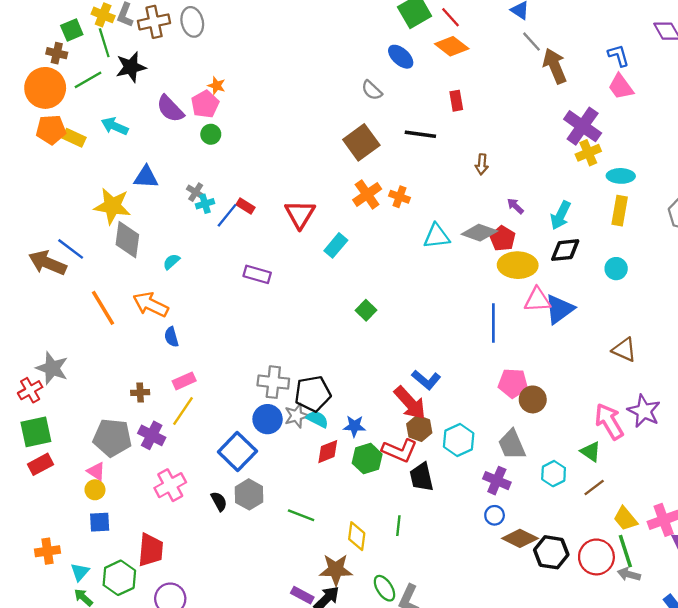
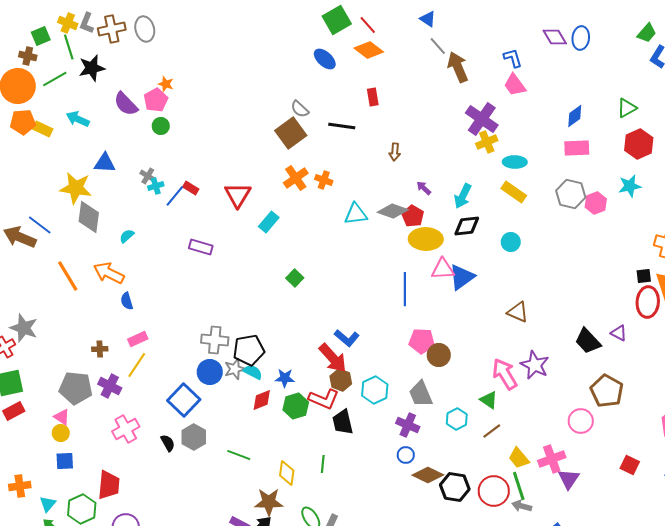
gray semicircle: (372, 90) -> (300, 109), moved
yellow rectangle: (620, 211) -> (514, 192), turned -65

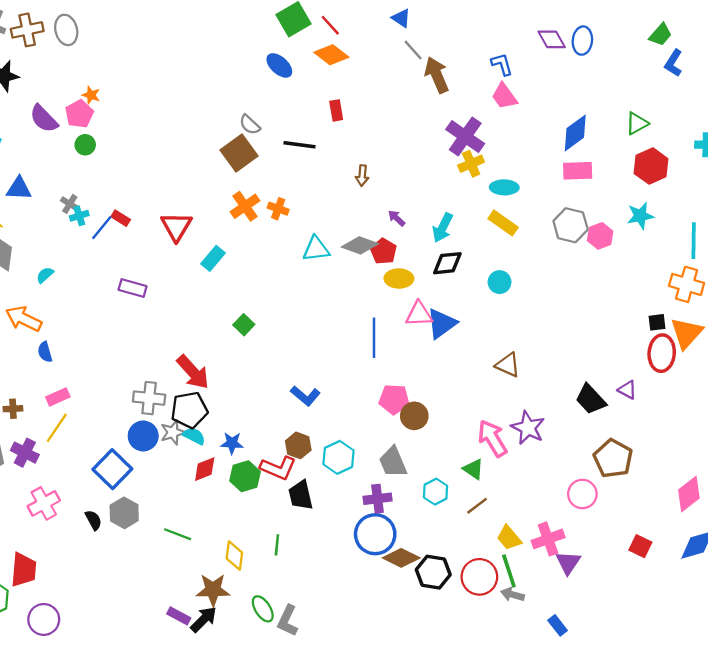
blue diamond: (575, 116) -> (575, 133), size x1.4
yellow ellipse: (426, 239) -> (399, 279), size x0.7
red arrow: (333, 358) -> (193, 372), moved
purple cross: (408, 425) -> (378, 499), turned -30
blue circle: (406, 455) -> (375, 534), size x2.0

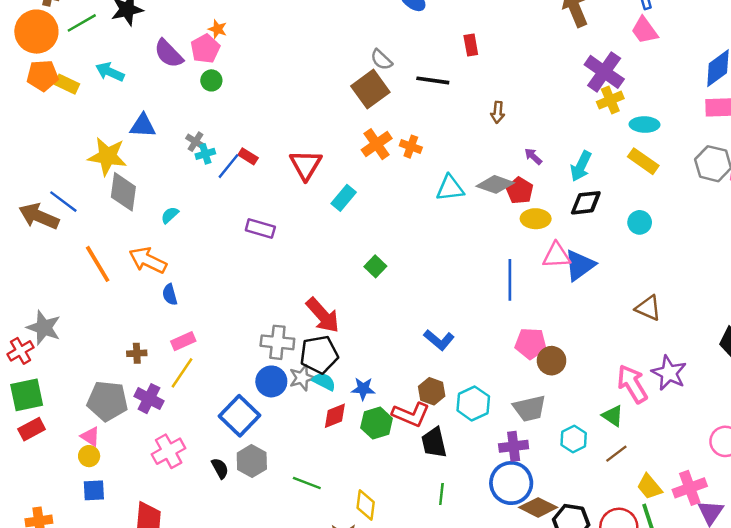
gray trapezoid: (393, 462) -> (530, 408), turned -80
green line: (277, 545) -> (441, 494), moved

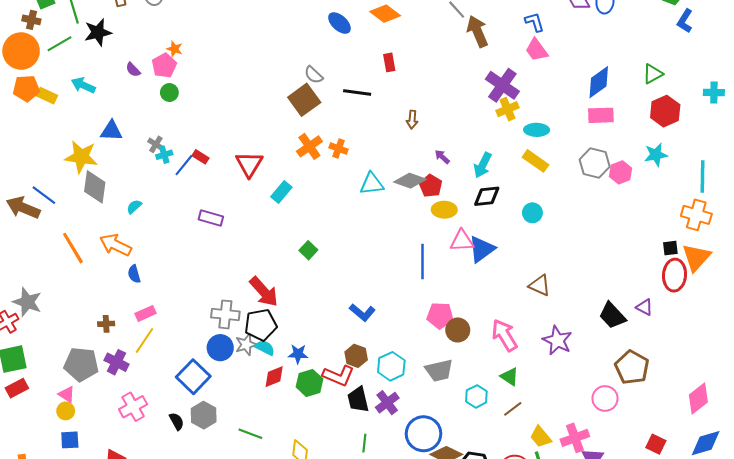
purple semicircle: (169, 54) -> (133, 70), size x0.6
pink arrow: (632, 384) -> (504, 335), moved
purple cross: (514, 446) -> (387, 403), moved, turned -30

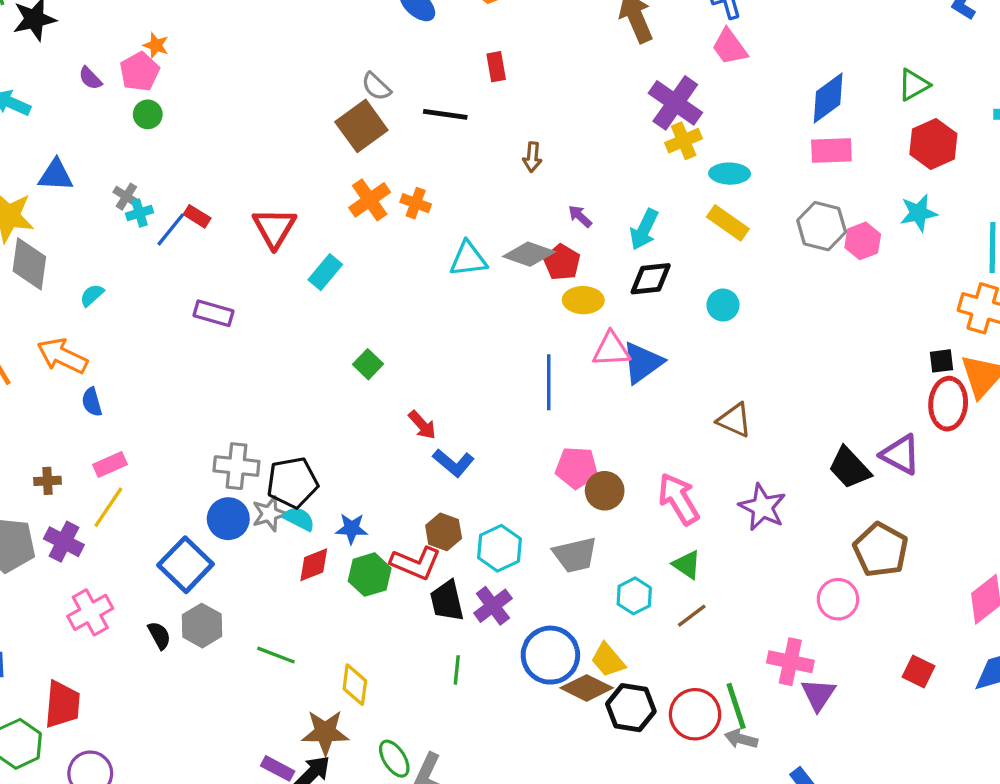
red arrow: (264, 292) -> (422, 425), moved, size x0.6
purple triangle: (644, 307) -> (900, 455), size x1.5
yellow trapezoid: (541, 437) -> (608, 660), moved
pink cross: (575, 438) -> (790, 662), turned 32

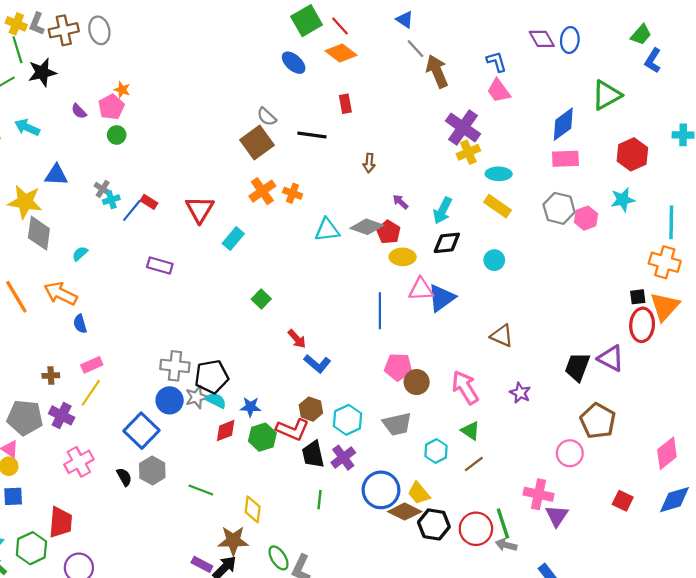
green triangle: (914, 85) -> (606, 95), moved, size x1.4
black trapezoid: (850, 468) -> (577, 367), turned 64
purple star: (762, 507) -> (520, 393), size x0.7

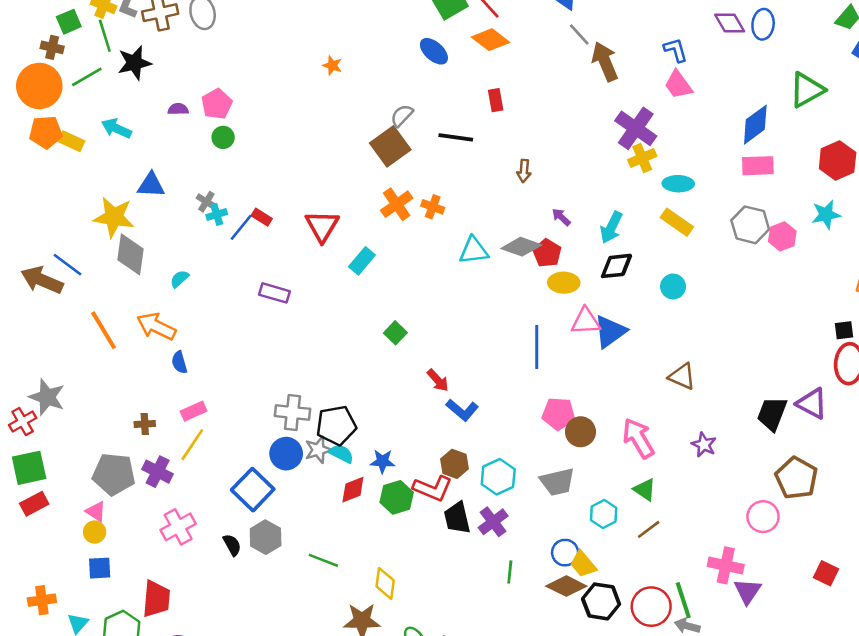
orange star: (122, 90) -> (332, 65), moved
purple semicircle: (79, 111) -> (178, 109), turned 133
gray semicircle: (267, 117) -> (402, 116), turned 90
blue circle: (381, 490) -> (565, 553), moved, size x0.6
green line: (319, 500) -> (510, 572), moved

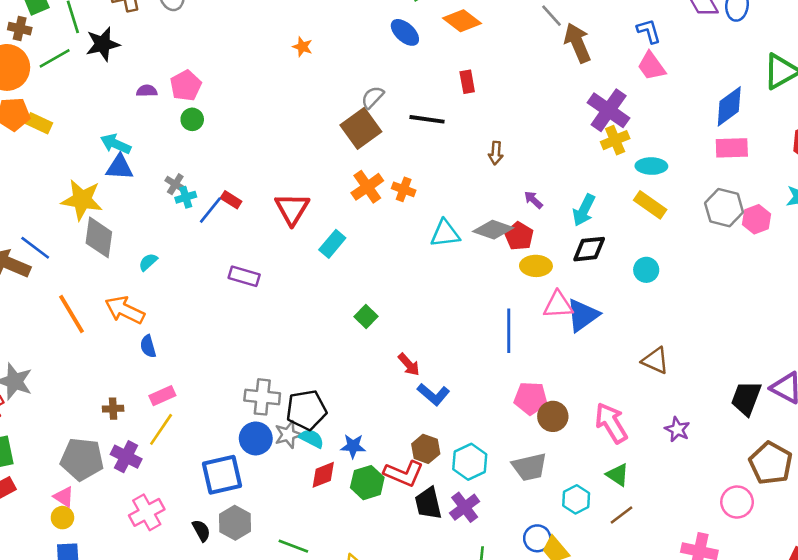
cyan arrow: (116, 128) -> (116, 144), moved
blue square: (253, 490) -> (222, 475), turned 33

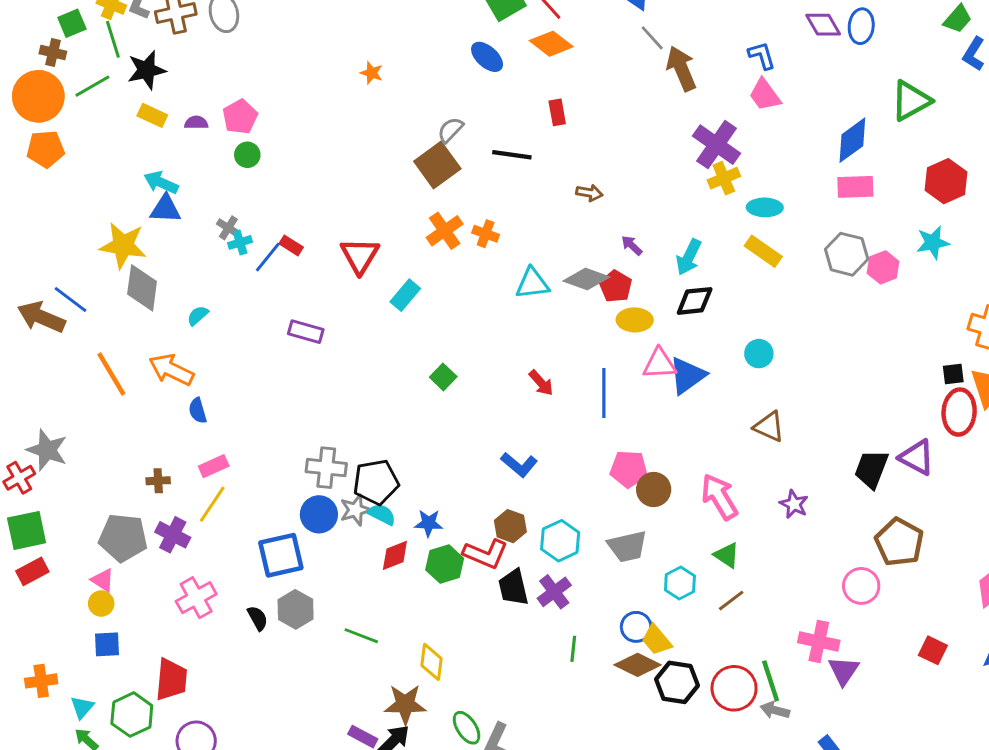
yellow rectangle: (39, 123) -> (152, 115), moved
brown arrow: (496, 153) -> (589, 193), turned -85
cyan circle: (646, 270) -> (759, 354), moved
red arrow: (409, 365) -> (541, 383), moved

